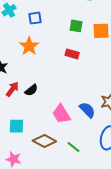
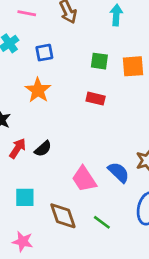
brown diamond: (44, 141) -> (63, 216), turned 45

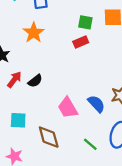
green square: (99, 61) -> (85, 22), moved
red rectangle: (96, 99) -> (81, 42), turned -40
green line: (102, 222) -> (90, 144), moved

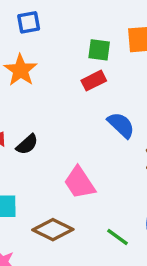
blue semicircle: (96, 104) -> (121, 125), moved
brown diamond: (49, 137) -> (53, 230), turned -45

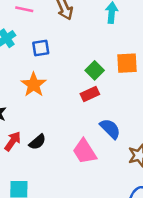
green square: (99, 50) -> (95, 70), turned 36
pink trapezoid: (80, 183) -> (85, 151), moved

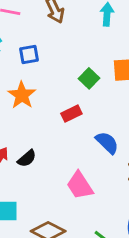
red rectangle: (90, 94) -> (71, 114), moved
pink trapezoid: (85, 151) -> (80, 185), moved

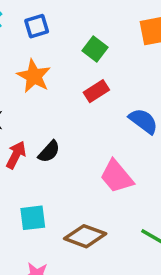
green square: (89, 78) -> (95, 49), moved

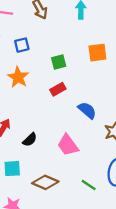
green square: (95, 49) -> (59, 62), turned 35
black semicircle: (49, 152) -> (30, 140), moved

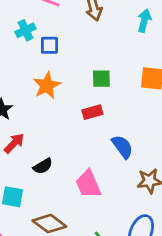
blue square: (22, 45) -> (49, 45), moved

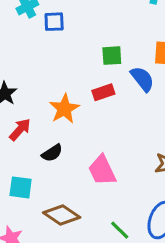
orange star: (47, 85) -> (64, 109), moved
blue semicircle: (122, 147) -> (142, 79), moved

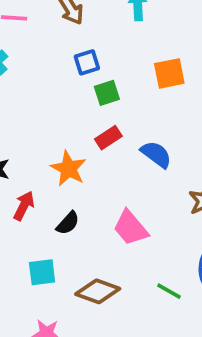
blue square: (54, 22) -> (87, 62), moved
blue semicircle: (142, 79) -> (156, 154), moved

